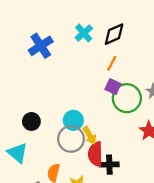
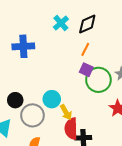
blue cross: (41, 46) -> (23, 46), moved, turned 30
gray circle: (71, 139) -> (32, 115), moved

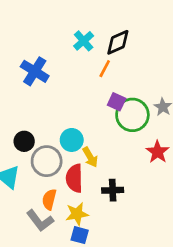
blue cross: (23, 46) -> (35, 71), turned 35
orange line: (85, 49) -> (105, 69), moved
red semicircle: (71, 129) -> (74, 178), moved

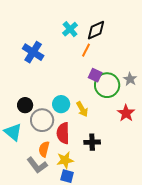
yellow arrow: (90, 157) -> (82, 109), moved

